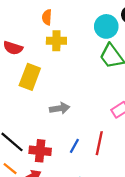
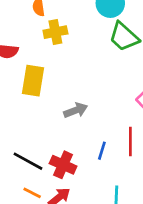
red cross: (40, 151) -> (63, 165), turned 30

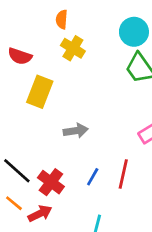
yellow cross: (55, 32) -> (73, 48), turned 30

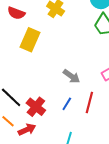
gray arrow: (76, 131) -> (71, 76), moved, turned 42

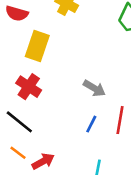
red cross: (36, 107) -> (29, 87), moved

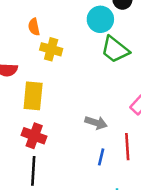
black line: (19, 122) -> (33, 171), turned 68

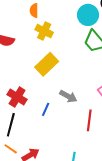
yellow rectangle: (33, 96) -> (47, 64), moved, turned 30
blue line: (101, 157) -> (46, 109), moved

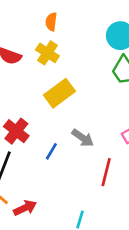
yellow cross: (44, 31) -> (47, 53), moved

